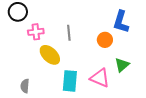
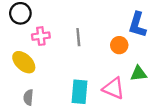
yellow ellipse: (50, 55) -> (24, 62), moved
green triangle: (122, 65) -> (139, 74), turned 35

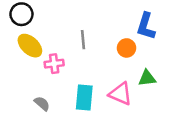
pink cross: (41, 36) -> (54, 64), moved
yellow ellipse: (24, 62) -> (30, 46), moved
gray semicircle: (28, 97) -> (42, 104), moved, turned 126

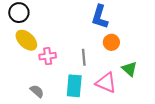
blue L-shape: (146, 26) -> (100, 17), moved
gray line: (83, 40) -> (84, 57), moved
green triangle: (147, 78) -> (129, 69), turned 49

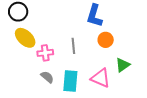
gray line: (84, 57) -> (73, 46), moved
green triangle: (129, 69) -> (123, 65), turned 42
gray semicircle: (37, 91) -> (47, 77), moved

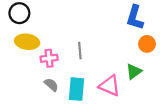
blue L-shape: (95, 16) -> (135, 18), moved
yellow ellipse: (25, 38) -> (27, 42), turned -35
orange circle: (106, 40) -> (147, 44), moved

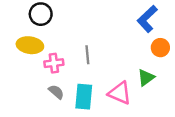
black circle: (19, 13) -> (41, 14), moved
blue L-shape: (135, 18) -> (147, 19), turned 30

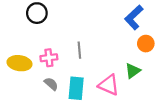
yellow ellipse: (30, 45) -> (19, 63), moved

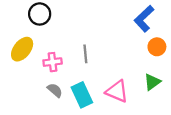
yellow ellipse: (19, 63) -> (22, 49), moved, turned -60
green triangle: (133, 71) -> (152, 82), moved
cyan rectangle: (76, 88) -> (82, 95), turned -30

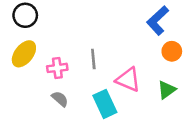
black circle: (40, 14) -> (25, 15), moved
pink triangle: (117, 91) -> (128, 80), moved
cyan rectangle: (82, 95) -> (105, 104), moved

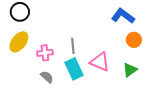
blue L-shape: (158, 20) -> (123, 16), turned 80
cyan rectangle: (105, 104) -> (74, 69), moved

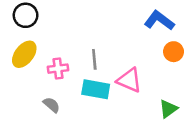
cyan rectangle: (74, 69) -> (96, 89), turned -55
green triangle: (130, 70) -> (168, 109), moved
gray semicircle: (47, 77) -> (52, 105), moved

